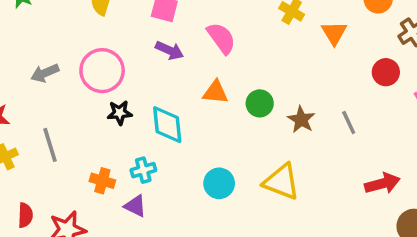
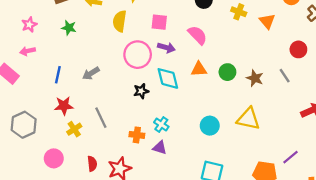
pink circle: (102, 71) -> (138, 55), moved
red circle: (386, 72) -> (298, 49), moved
cyan diamond: (167, 125) -> (168, 78), moved
cyan cross: (143, 170) -> (161, 125), turned -32

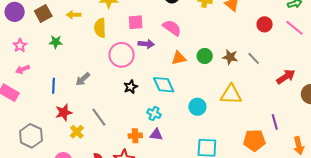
gray line: (285, 76) -> (254, 58), moved
cyan diamond: (168, 78) -> (164, 85), moved
orange cross: (137, 135) -> (135, 136), moved
purple line: (290, 157) -> (275, 122), turned -56

